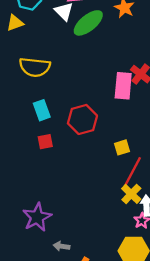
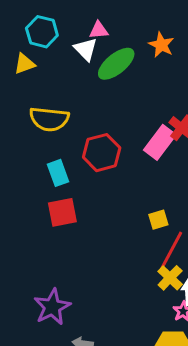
pink rectangle: (123, 86) -> (160, 142), turned 32
red hexagon: (82, 119) -> (102, 153), moved
red square: (45, 142) -> (62, 212), size x1.5

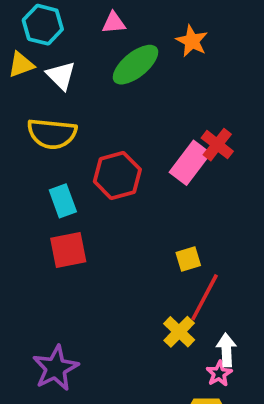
white triangle: (86, 49) -> (61, 76), moved
yellow cross: (170, 278) -> (179, 332), moved

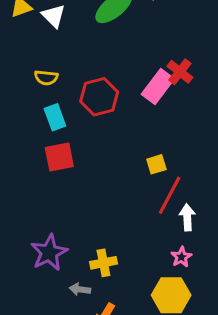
yellow semicircle: (52, 134) -> (46, 78), moved, size x0.6
yellow cross: (179, 332) -> (103, 263), moved, turned 35
white arrow: (226, 350) -> (187, 217), moved

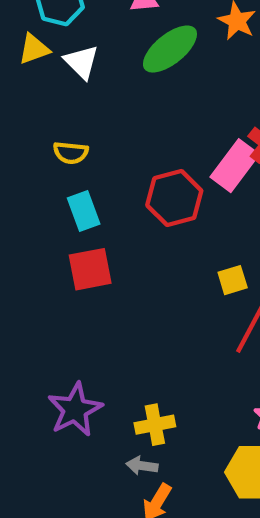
red hexagon: (99, 97) -> (174, 198), moved
gray arrow: (80, 289) -> (142, 466), moved

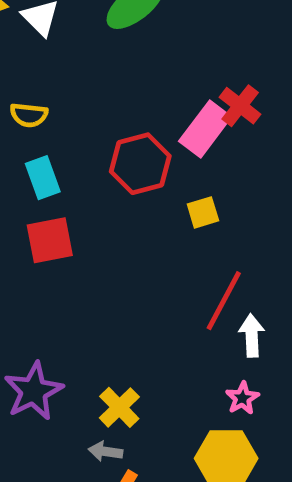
yellow square: (233, 280) -> (203, 212), moved
yellow cross: (155, 425) -> (119, 407), turned -33

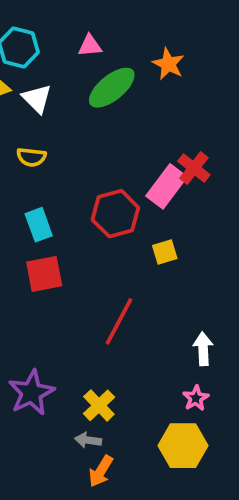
yellow semicircle: (29, 115) -> (31, 157), moved
red line: (224, 301) -> (119, 321), moved

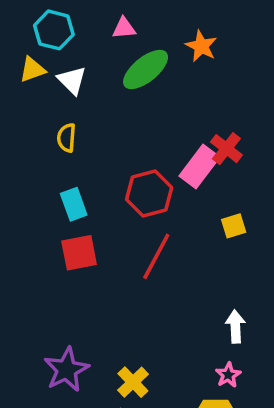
yellow semicircle: (31, 157) -> (66, 138), turned 88
yellow square: (165, 252) -> (234, 226), moved
red line: (119, 321) -> (156, 256), moved

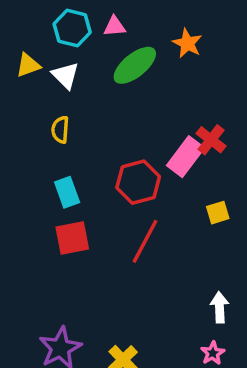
cyan hexagon: (54, 30) -> (72, 28), moved

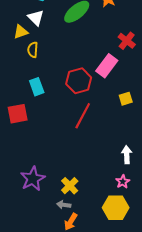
yellow triangle: (28, 65) -> (21, 32), moved
red cross: (211, 140) -> (127, 41), moved
red square: (72, 238) -> (18, 114), moved

